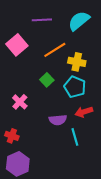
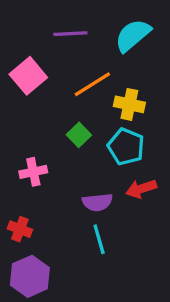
pink cross: (20, 102) -> (33, 172), turned 35
cyan line: (75, 137) -> (99, 239), moved

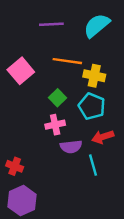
pink square: (28, 76) -> (21, 71), moved
orange line: (92, 84) -> (67, 61), turned 40
pink cross: (33, 172) -> (55, 125), moved
cyan line: (99, 239) -> (93, 165), moved

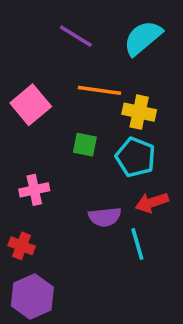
purple line: (51, 24) -> (76, 36), turned 35
green square: (58, 98) -> (85, 145), turned -35
pink cross: (55, 125) -> (34, 190), moved

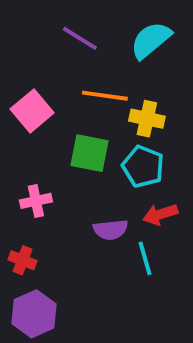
green square: (85, 145) -> (89, 153), size x1.5

